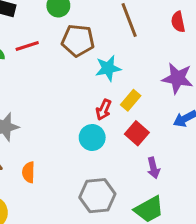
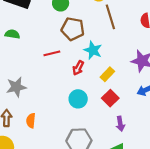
red line: (27, 46) -> (52, 53), moved
cyan star: (108, 68) -> (93, 50), turned 30
red arrow: (104, 110) -> (78, 68), moved

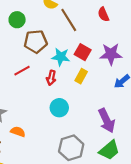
red square: (110, 98) -> (83, 52), moved
orange semicircle: (31, 121) -> (18, 132), moved, turned 120
purple arrow: (120, 124) -> (107, 121), size x1.6

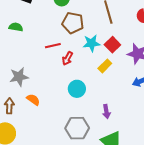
cyan star: (61, 57) -> (91, 43), turned -30
red arrow: (51, 78) -> (67, 58), moved
purple arrow: (107, 121) -> (106, 112), moved, size x0.6

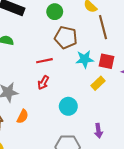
red square: (112, 45) -> (106, 61), turned -35
red arrow: (67, 58) -> (43, 83), moved
orange semicircle: (33, 100) -> (23, 116), turned 80

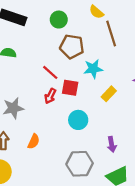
red line: (44, 61) -> (50, 72), turned 56
red square: (106, 61) -> (70, 88), moved
orange semicircle: (23, 116) -> (34, 141), moved

